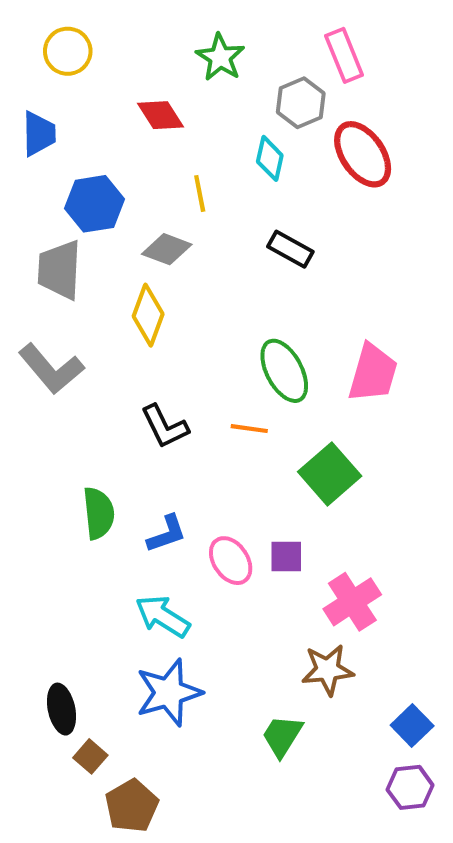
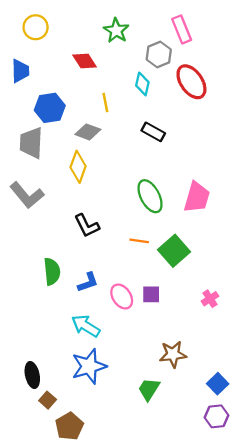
orange line: (249, 429) -> (139, 241), moved
pink cross: (352, 602) -> (210, 299), moved, size x0.6

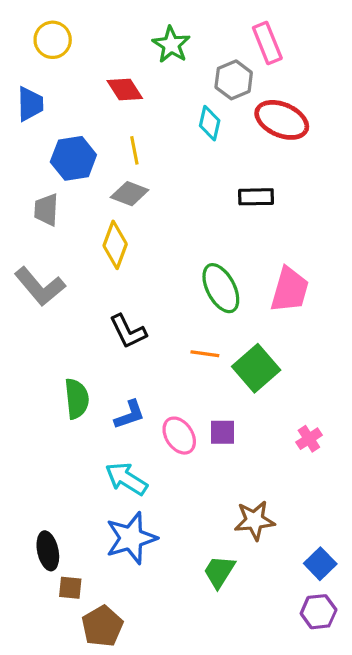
red ellipse: (191, 82) -> (282, 120), turned -32
yellow line: (105, 102) -> (134, 150), moved
black rectangle: (153, 132) -> (256, 197), moved, turned -30
gray trapezoid: (31, 143) -> (46, 210), size x0.7
brown square: (48, 400) -> (70, 588), turned -35

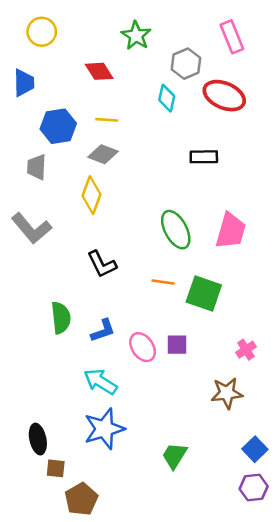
pink rectangle: (267, 43) -> (232, 37), moved
yellow line: (134, 150) -> (107, 120), turned -75
green square: (256, 368) -> (204, 293), turned -30
brown star: (254, 520) -> (227, 393), moved

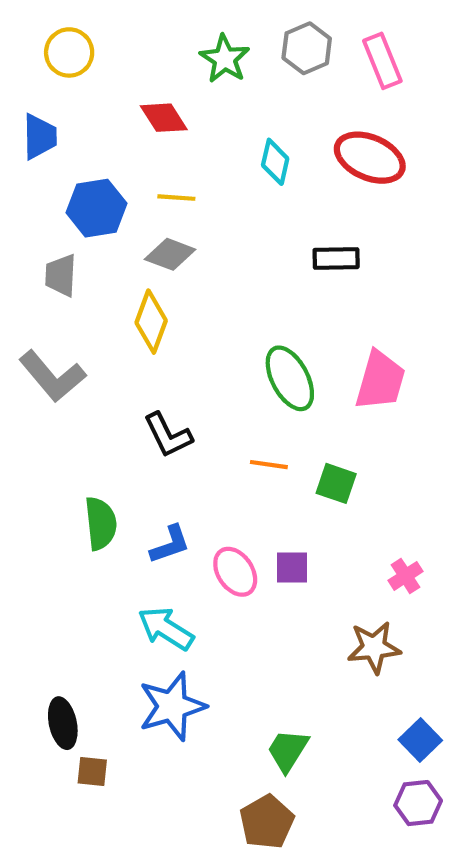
gray hexagon: (186, 64) -> (307, 48), moved
green square: (204, 293) -> (336, 483), size x0.7
brown pentagon: (81, 499) -> (267, 822), moved

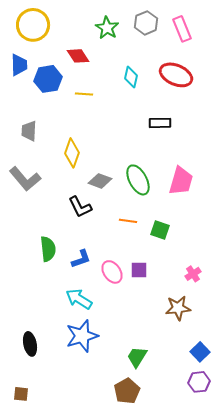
yellow circle: (69, 52) -> (33, 25), size x1.4
blue hexagon: (96, 208) -> (48, 79), moved
gray diamond: (170, 254) -> (100, 181), moved
brown square: (92, 771) -> (21, 394), moved

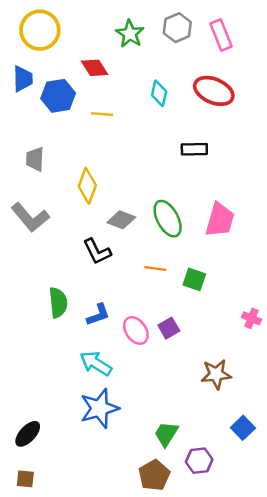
purple square: (139, 270) -> (169, 328), turned -30
pink cross: (193, 274) -> (251, 318), moved, turned -35
black ellipse: (30, 344) -> (28, 434), moved, turned 55
purple hexagon: (199, 382) -> (199, 461), moved

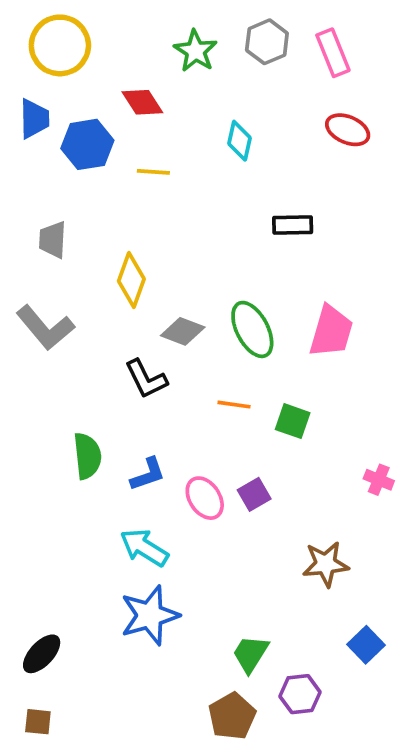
red ellipse: (214, 91) -> (348, 130), moved, size x0.7

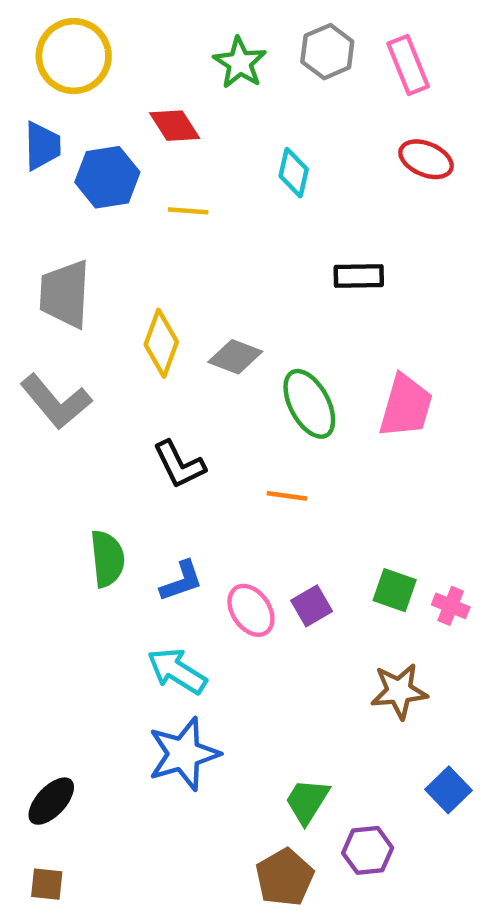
gray trapezoid: (53, 240) -> (65, 294), size x1.5
gray diamond: (183, 331) -> (235, 357), moved
green square: (293, 421) -> (395, 590), moved
pink cross: (379, 480) -> (451, 606), moved

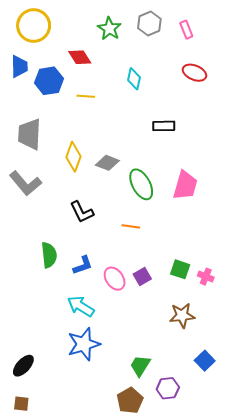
pink rectangle: (408, 65) -> (186, 30), size x0.7

